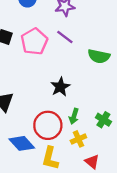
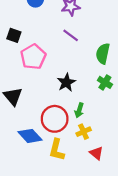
pink pentagon: (34, 41) -> (33, 57), moved
green semicircle: (99, 56) -> (103, 54), turned 90
green cross: (103, 120) -> (105, 82), moved

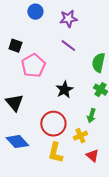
green arrow: (79, 110) -> (91, 116), moved
blue diamond: (30, 136) -> (17, 142), moved

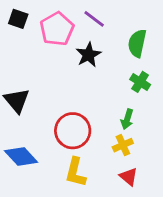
pink pentagon: (33, 66) -> (57, 29), moved
black star: (64, 90) -> (88, 55), moved
yellow cross: (80, 136) -> (123, 145), moved

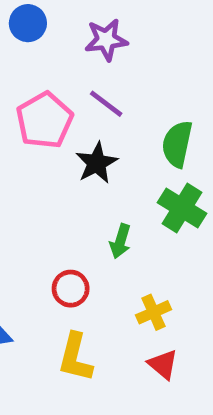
green cross: (140, 82) -> (182, 208), size x1.4
green arrow: (127, 119) -> (120, 241), moved
red circle: (73, 131) -> (71, 289), size x0.6

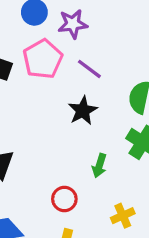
purple star: (106, 40) -> (73, 24), moved
pink pentagon: (45, 120) -> (43, 59), moved

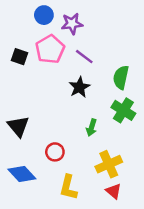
red circle: (64, 199) -> (55, 152), moved
yellow cross: (123, 216) -> (109, 164), size x1.5

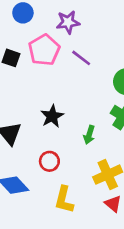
blue circle: (44, 15) -> (23, 13), moved
black star: (79, 87) -> (52, 116), moved

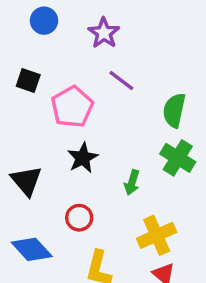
purple star: (68, 22) -> (104, 33), turned -30
pink pentagon: (44, 50) -> (72, 107), moved

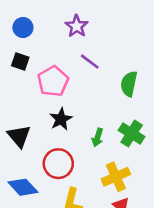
blue circle: (44, 21) -> (23, 27), moved
green cross: (178, 158) -> (132, 134), moved
red circle: (79, 218) -> (58, 164), size x1.5

